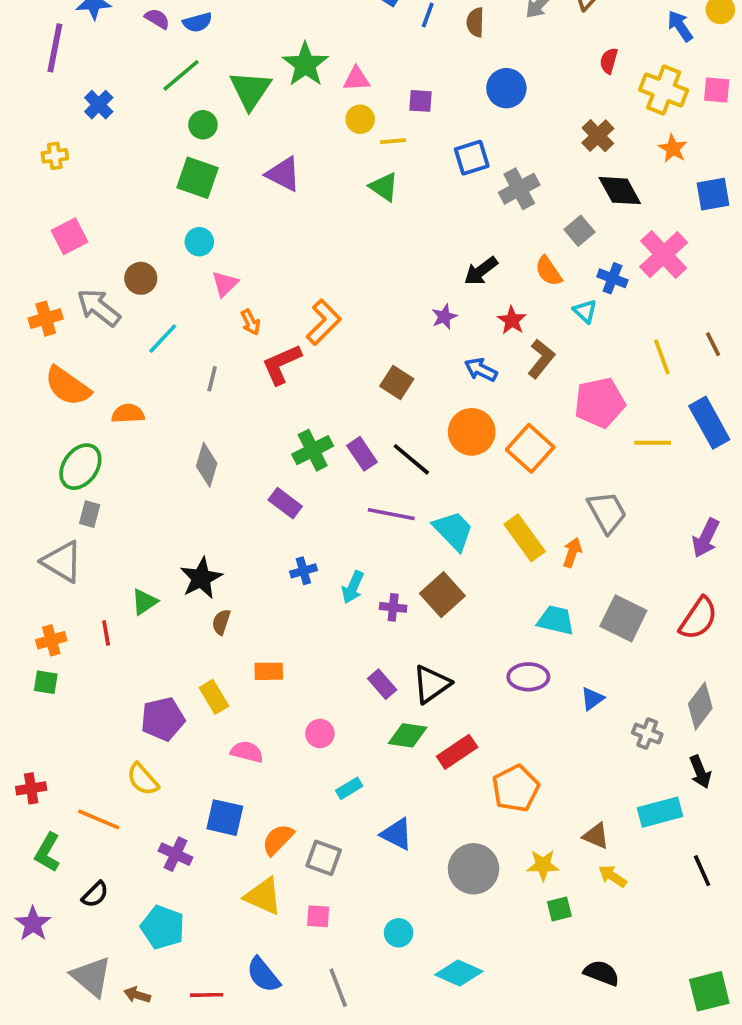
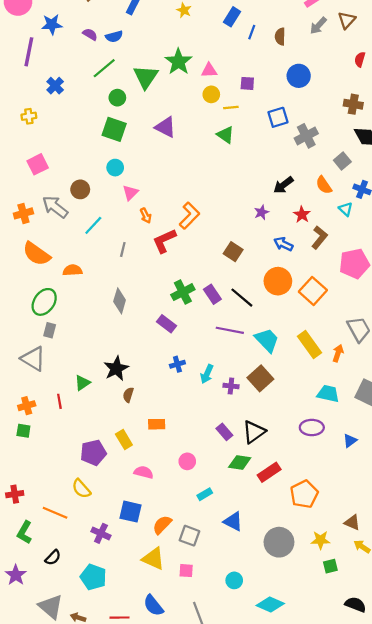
brown cross: (598, 136) -> (353, 104), turned -36

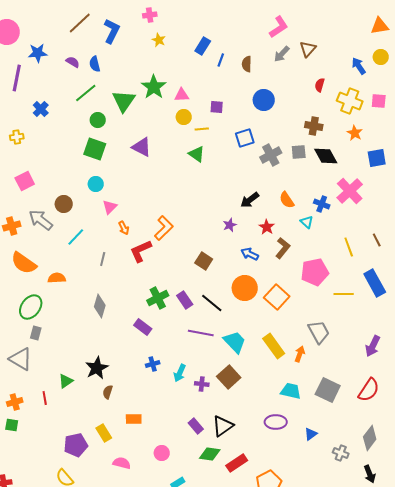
blue semicircle: (114, 37) -> (95, 64), turned 91
gray square: (342, 161) -> (299, 152), moved, turned 35

